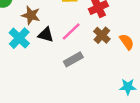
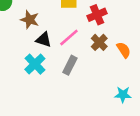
cyan cross: (19, 38) -> (35, 64), moved
gray rectangle: (73, 59) -> (70, 65), turned -36

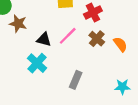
brown star: (30, 20) -> (18, 24), moved
gray rectangle: (70, 65) -> (76, 80), moved

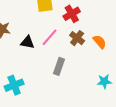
cyan cross: (37, 63) -> (14, 85), moved, turned 30
gray rectangle: (76, 80) -> (59, 66), moved

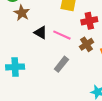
pink line: (50, 37) -> (62, 35), turned 54

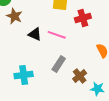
brown cross: (87, 44) -> (80, 76), moved
cyan cross: (15, 67) -> (24, 75), moved

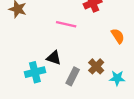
black triangle: (35, 34) -> (54, 58), moved
gray rectangle: (59, 64) -> (73, 76), moved

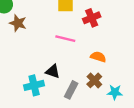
orange semicircle: (118, 36) -> (98, 57), moved, turned -40

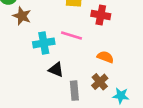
red cross: (92, 18) -> (101, 15), turned 30
cyan cross: (34, 85) -> (44, 43), moved
gray rectangle: (71, 90) -> (74, 91), turned -36

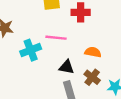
black triangle: (56, 70) -> (67, 67), moved

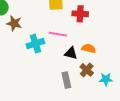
black triangle: (67, 67) -> (71, 53), moved

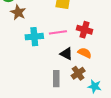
red cross: (80, 14) -> (84, 30), moved
pink line: (58, 34) -> (58, 32), turned -30

